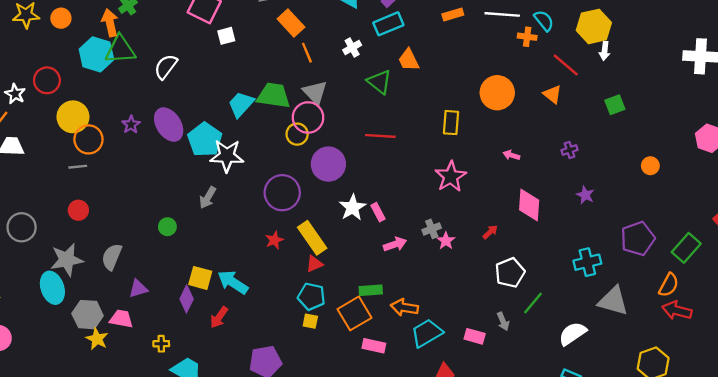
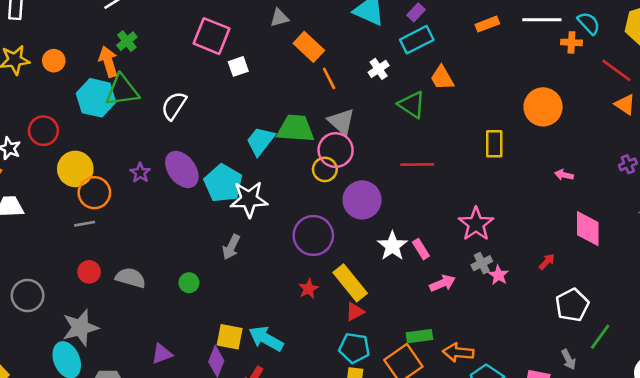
orange triangle: (552, 94) -> (625, 104), moved
pink star: (451, 177) -> (476, 224), moved
gray semicircle: (112, 257) -> (131, 278), moved, turned 88

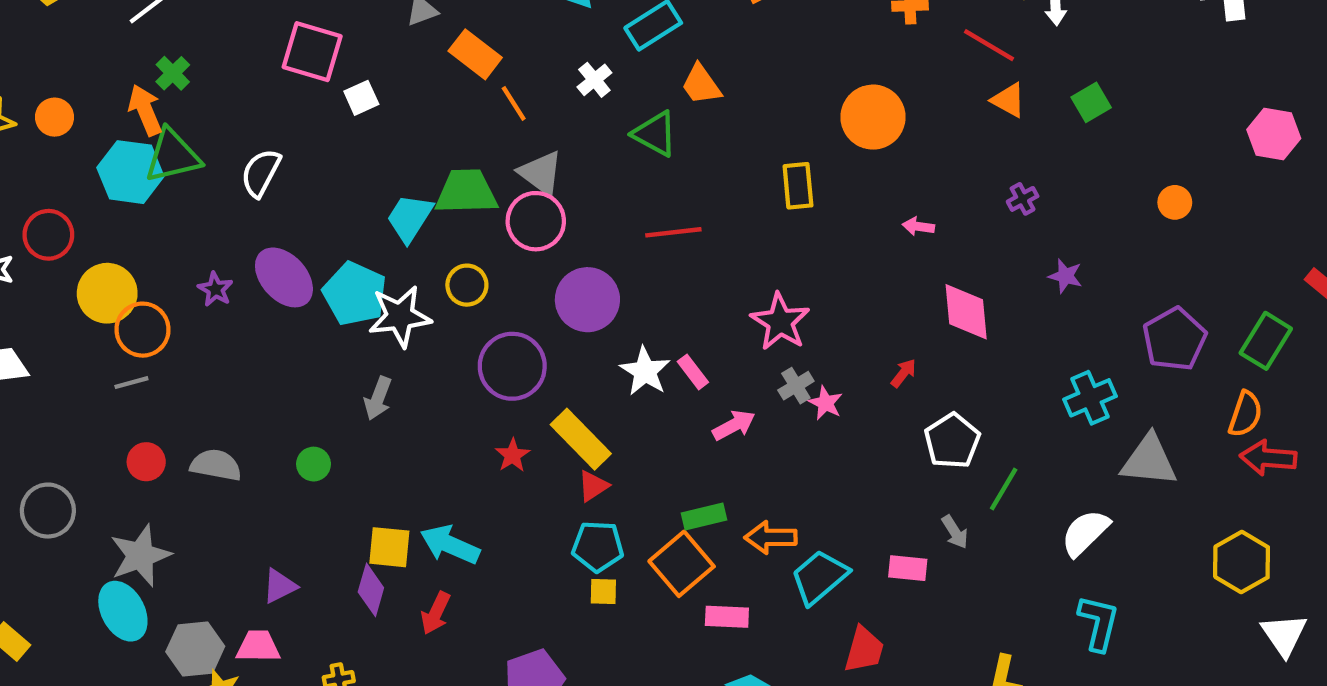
yellow circle: (325, 169) -> (467, 285), moved

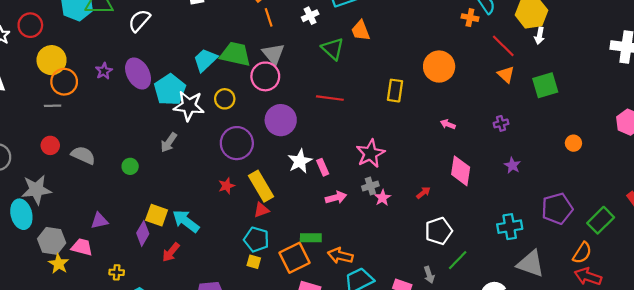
green square: (1091, 102) -> (545, 85), size x1.4

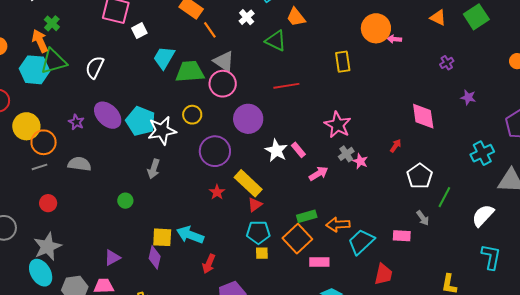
cyan trapezoid: (205, 60) -> (164, 58), moved
pink arrow: (448, 124) -> (394, 39), moved
gray semicircle: (83, 155) -> (79, 164), moved
red arrow: (171, 252) -> (209, 264), moved

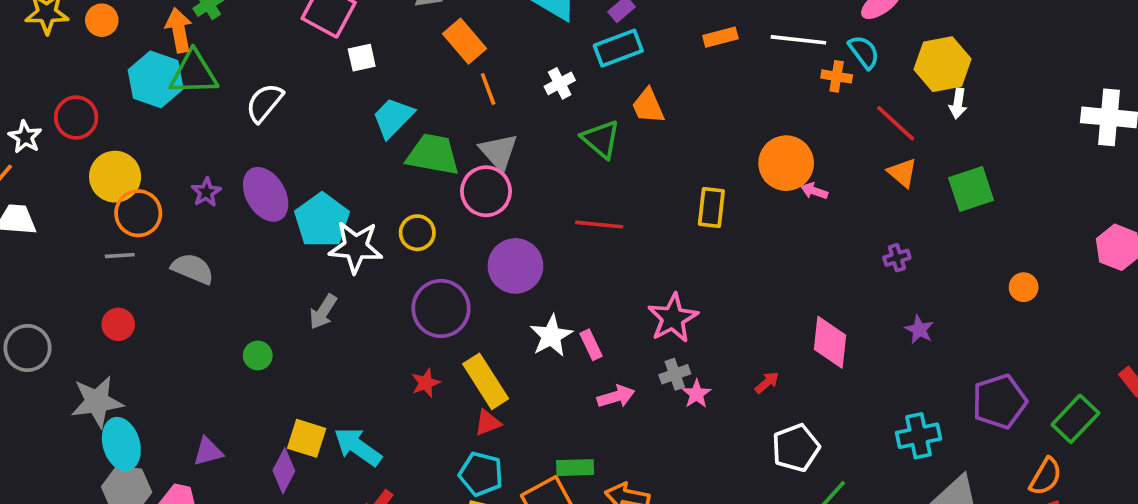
cyan ellipse: (41, 273) -> (121, 444), moved

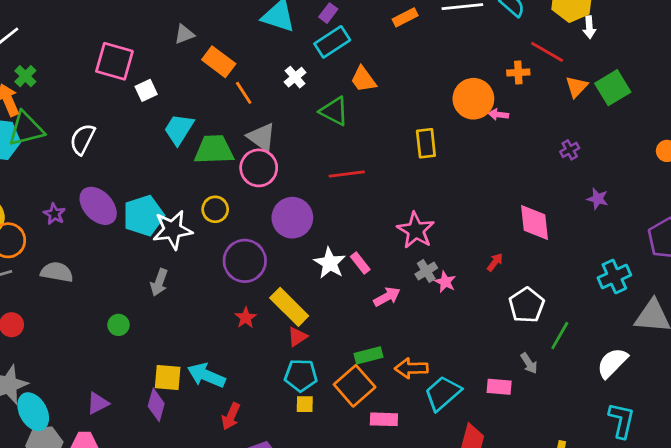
orange cross: (837, 76) -> (518, 72), moved
orange triangle: (902, 173) -> (577, 87), moved, turned 45
cyan pentagon: (322, 220) -> (143, 216), turned 30

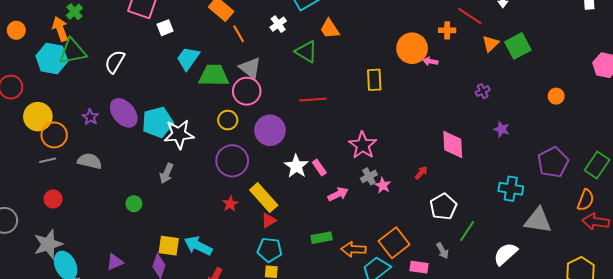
yellow circle: (215, 209) -> (228, 120), moved
cyan cross: (614, 276) -> (511, 189), turned 30
orange square: (355, 386) -> (394, 243), moved

